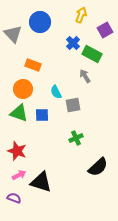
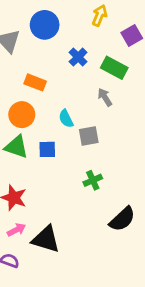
blue cross: (73, 43) -> (78, 57), moved

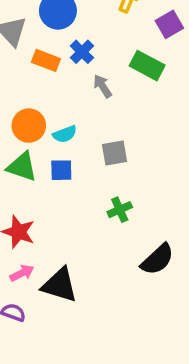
blue cross: (78, 57) -> (82, 52), moved
orange rectangle: (35, 82) -> (46, 60), moved
gray arrow: (105, 97) -> (103, 86), moved
cyan semicircle: (66, 119) -> (65, 134), moved, turned -84

